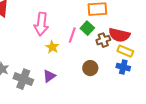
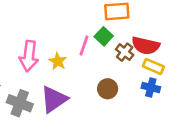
pink arrow: (41, 24) -> (29, 56), moved
brown cross: (103, 40) -> (125, 52), turned -32
purple triangle: (49, 76) -> (54, 99), size x1.6

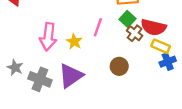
green square: (104, 36) -> (127, 19), moved
blue cross: (151, 87) -> (168, 62), moved, turned -35

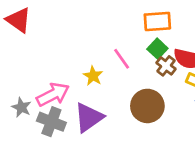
pink line: (98, 27) -> (122, 59), turned -54
pink arrow: (48, 37) -> (53, 95), moved, turned -124
brown circle: (119, 66) -> (147, 106), size x1.5

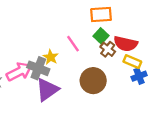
gray cross: (51, 122) -> (38, 68), moved

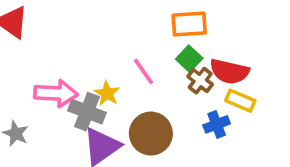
pink arrow: (19, 72) -> (56, 93), moved, turned 30
blue cross: (139, 76) -> (217, 124), moved
brown circle: (93, 81) -> (151, 134), moved

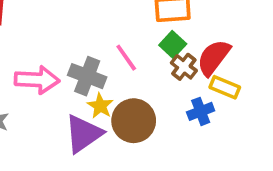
red semicircle: (229, 71) -> (214, 58), turned 114
yellow star: (107, 93) -> (100, 106), moved
gray cross: (87, 112) -> (87, 76), moved

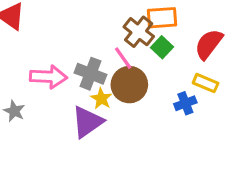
red semicircle: (214, 58) -> (209, 44), moved
brown cross: (184, 67) -> (139, 32), moved, size x1.4
brown circle: (134, 121) -> (129, 85), moved

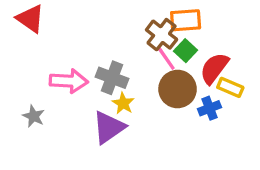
red semicircle: (209, 44) -> (214, 68), moved
pink line: (123, 58) -> (166, 59), moved
brown circle: (129, 85) -> (178, 89), moved

